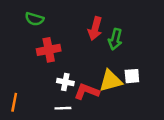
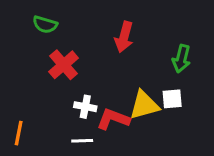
green arrow: (115, 39) -> (181, 59), moved
red cross: (49, 50) -> (64, 65), turned -30

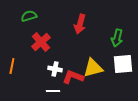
green semicircle: (45, 25) -> (29, 16), turned 147
white square: (172, 99) -> (123, 64), moved, size x1.5
orange line: (19, 133) -> (12, 66), moved

